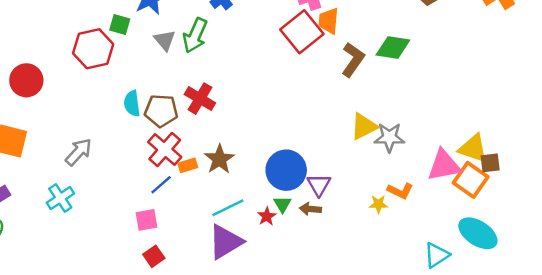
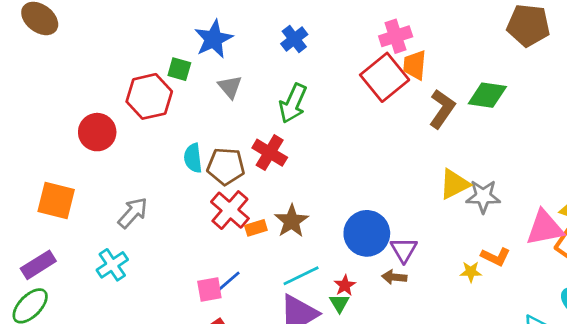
green arrow: (195, 35) -> (293, 103), moved
red circle: (26, 80) -> (97, 132), moved
blue line: (161, 185) -> (229, 281), moved
green triangle: (282, 204) -> (339, 303), moved

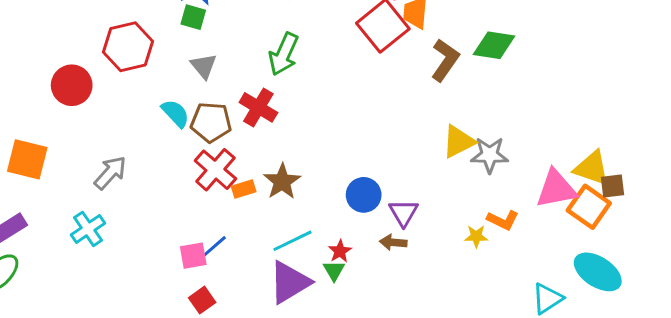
green square: (179, 69) -> (193, 17), moved
gray triangle: (230, 87) -> (204, 66), moved
cyan semicircle: (193, 158) -> (175, 113), turned 144
blue circle: (367, 233) -> (364, 195), size x0.7

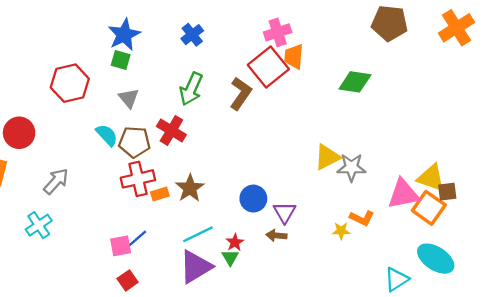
brown L-shape: (445, 60) -> (241, 94), moved
red circle: (72, 85) -> (19, 133), moved
red cross: (215, 170) -> (138, 179), turned 36

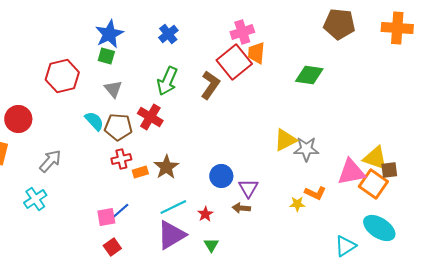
orange cross: (456, 28) -> (397, 28), turned 36
red cross: (138, 179) -> (121, 159), size x0.7
green triangle: (230, 257) -> (211, 245), moved

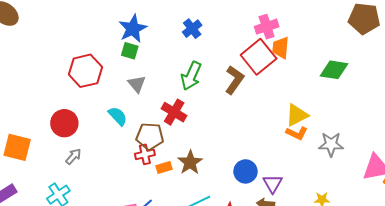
red circle: (18, 119) -> (64, 123), moved
brown pentagon: (118, 127) -> (150, 136), moved
yellow triangle: (285, 140) -> (297, 115), moved
gray arrow: (50, 161) -> (73, 156), size x0.7
orange L-shape: (315, 193) -> (297, 133), moved

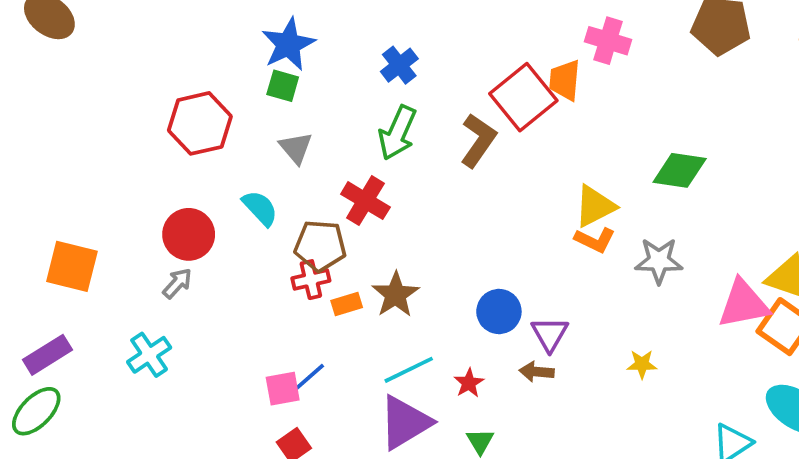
pink cross: (267, 27) -> (608, 41), moved, turned 35
blue cross: (192, 29) -> (399, 65), moved
green diamond: (334, 70) -> (680, 170), moved
red circle: (64, 123) -> (189, 234), moved

